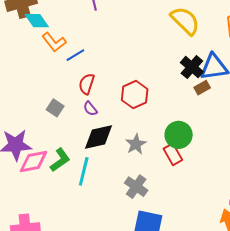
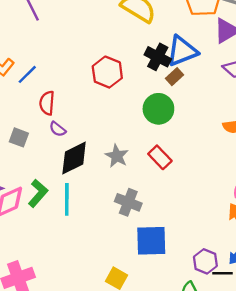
red hexagon: (135, 95) -> (107, 72), moved
green circle: (179, 135) -> (158, 109), moved

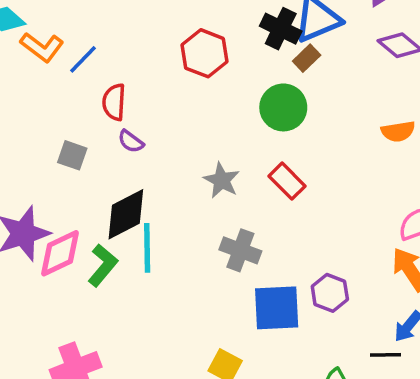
black diamond: (74, 158) -> (126, 214), moved
green L-shape: (38, 193) -> (103, 265), moved
purple hexagon: (205, 261) -> (330, 293), moved

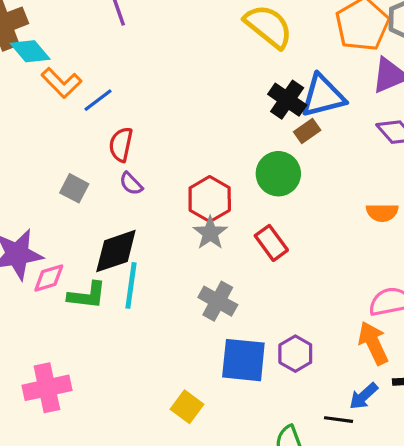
red hexagon: (204, 53) -> (210, 199), moved
pink diamond: (60, 253) -> (49, 278), size x0.7
green L-shape: (103, 265) -> (87, 295), turned 48

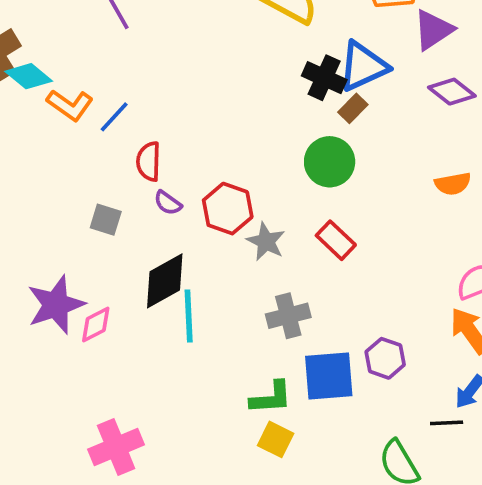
red hexagon: (210, 199) -> (228, 209), moved
green L-shape: (87, 295) -> (271, 398), moved
gray cross: (218, 301) -> (288, 316), turned -33

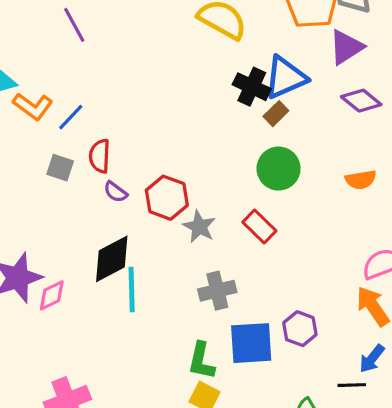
green circle: (330, 162) -> (279, 169), moved
gray square: (106, 220) -> (60, 168), moved
green L-shape: (271, 398) -> (201, 361), turned 105

